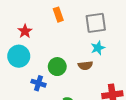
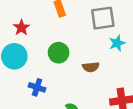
cyan star: (98, 48) -> (117, 43), moved
green circle: (57, 67) -> (59, 53), moved

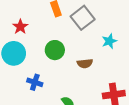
gray square: (103, 18) -> (83, 18), moved, turned -30

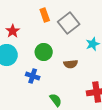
blue cross: (35, 82) -> (33, 76), moved

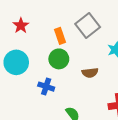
orange rectangle: (45, 15) -> (60, 36), moved
red star: (13, 31) -> (21, 25), moved

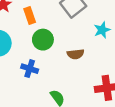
orange rectangle: (60, 36) -> (30, 15), moved

